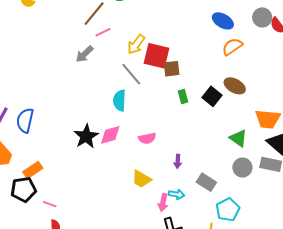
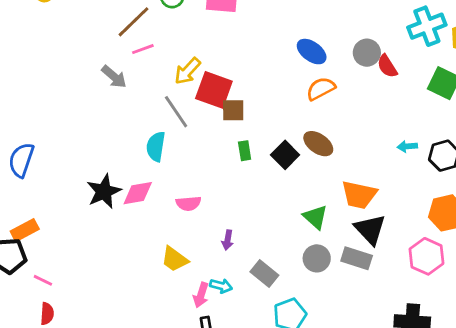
gray arrow: (84, 54) -> (114, 77), turned -102

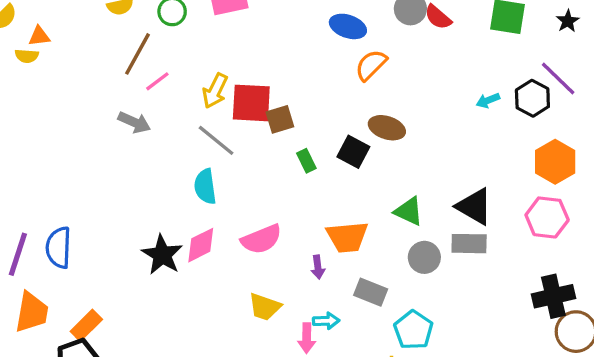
orange trapezoid: (359, 195) -> (347, 237), moved
pink semicircle: (188, 203) -> (261, 239), size x1.4

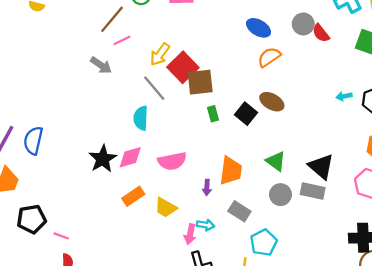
red square: (251, 103) -> (183, 67), turned 32
brown square: (280, 119) -> (200, 82), size x1.4
orange trapezoid: (347, 237) -> (231, 171), turned -88
orange rectangle: (86, 325) -> (133, 196), moved

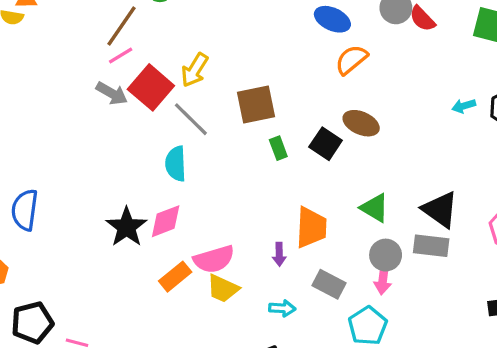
pink line: (122, 40) -> (121, 55), moved
red square: (183, 67) -> (151, 87), moved
pink semicircle: (172, 161) -> (214, 259), moved
pink arrow: (190, 234) -> (383, 280), moved

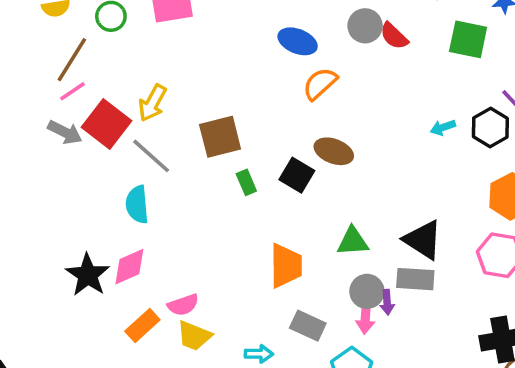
green triangle: (375, 208) -> (353, 241), turned -32
purple arrow: (279, 254) -> (387, 302), moved
pink semicircle: (214, 259) -> (183, 305), size x0.7

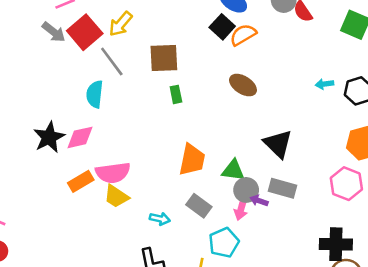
black square: (297, 175) -> (222, 27), moved
black triangle: (423, 240) -> (278, 144), moved
green triangle: (353, 241) -> (233, 170), moved
purple arrow: (387, 302) -> (259, 201), turned 102
pink semicircle: (183, 305) -> (113, 173), size x1.5

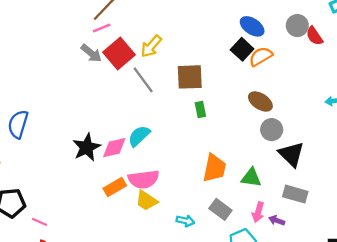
cyan semicircle: (95, 94) -> (139, 136), moved, turned 40
gray circle: (246, 190) -> (272, 130), moved
purple arrow: (259, 201) -> (277, 220), moved

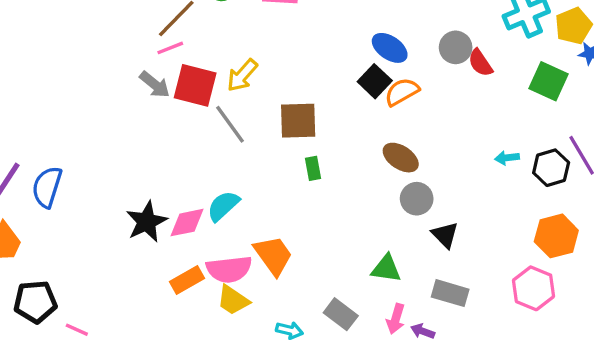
red square: (119, 53) -> (195, 85), turned -36
black triangle: (291, 154) -> (445, 235), size x0.7
orange trapezoid: (214, 168) -> (273, 255), moved, turned -48

